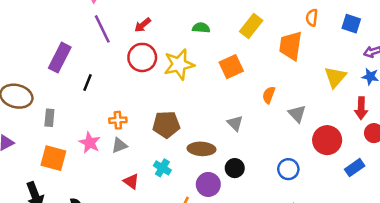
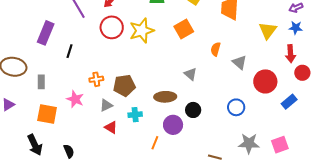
brown pentagon: (166, 125) -> (124, 86), moved
gray triangle: (119, 145) -> (106, 105), moved
cyan cross: (162, 168) -> (135, 115), turned -32

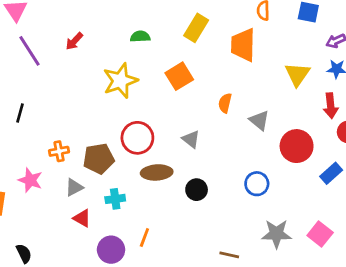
red circle: (112, 27) -> (137, 138), moved
purple circle: (173, 125) -> (111, 250), moved
pink square: (280, 145) -> (320, 234), turned -30

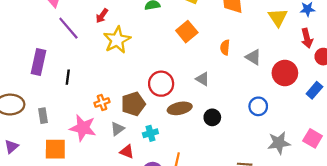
yellow star: (120, 81) -> (117, 40), moved
pink star: (30, 180) -> (83, 128), size x1.4

